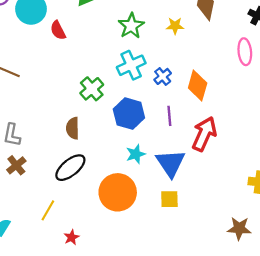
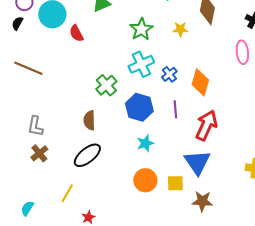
blue triangle: (171, 163) -> (197, 162), moved
orange circle: (118, 192) -> (145, 180), moved, size x0.7
brown star: (239, 228) -> (202, 201), moved

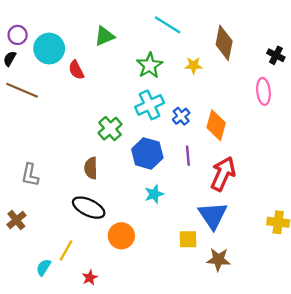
brown line: (28, 68) -> (22, 90), moved
brown cross: (39, 153) -> (16, 220), moved
black ellipse: (87, 155) -> (89, 208), turned 64
orange circle: (145, 180) -> (121, 236), moved
cyan semicircle: (27, 208) -> (44, 267), moved

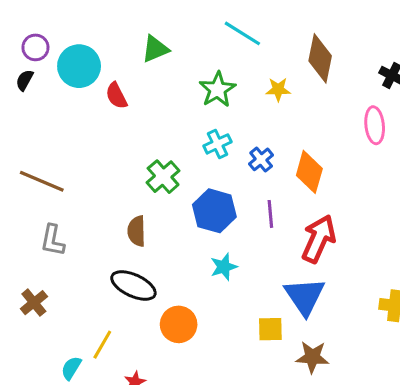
brown line: (22, 90) -> (42, 181), moved
cyan cross: (150, 105) -> (217, 144), size x0.7

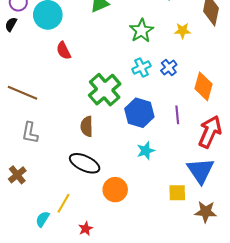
red semicircle: (116, 96) -> (64, 51), moved
blue cross: (261, 159) -> (169, 67), moved
green cross: (163, 177) -> (105, 90), size x1.4

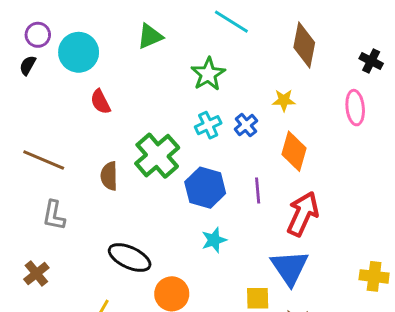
yellow star: (183, 31) -> (284, 100), moved
brown semicircle: (87, 126) -> (109, 176), moved

